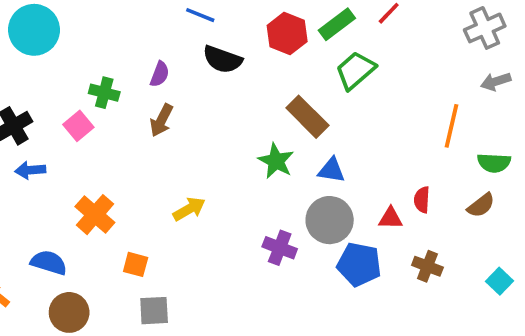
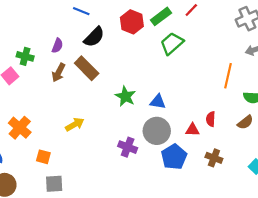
black semicircle: (222, 59) -> (94, 37), turned -65
brown rectangle: (307, 117) -> (87, 68), moved
blue pentagon: (359, 264) -> (174, 157), turned 30

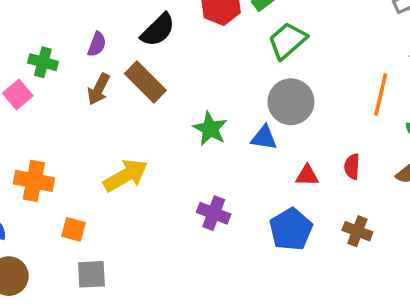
yellow arrow: (75, 124) -> (126, 175), size x1.4
orange cross: (20, 128) -> (34, 181), turned -30
red triangle: (192, 130) -> (307, 175), moved
gray circle: (157, 131) -> (291, 102), moved

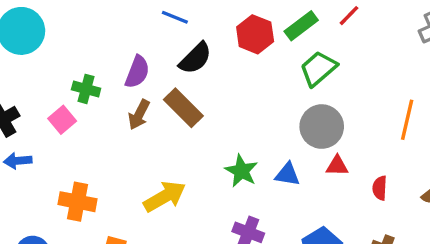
purple semicircle: (97, 44) -> (137, 72), size x1.4
green star: (210, 129) -> (241, 171), moved
blue triangle: (264, 138) -> (288, 174), moved
red triangle: (307, 175) -> (337, 166), moved

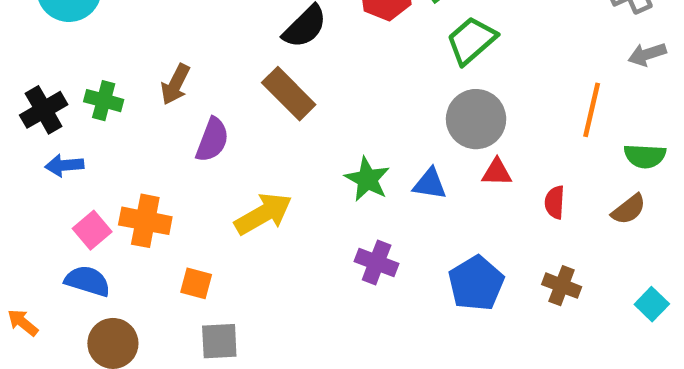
purple semicircle: (137, 72) -> (212, 140), moved
green cross: (86, 89) -> (104, 101), moved
brown arrow: (139, 115) -> (175, 84), moved
pink square: (62, 120) -> (92, 230), moved

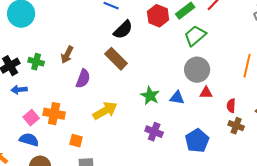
brown cross: (562, 286) -> (236, 126), moved

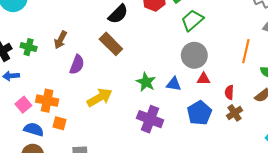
brown cross: (236, 126) -> (234, 113), turned 35
purple cross: (154, 132) -> (150, 119), size x1.4
blue semicircle: (29, 140) -> (34, 129), moved
orange square: (76, 141) -> (59, 123), moved
blue pentagon: (197, 141) -> (199, 113), moved

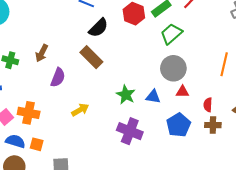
yellow arrow: (100, 97) -> (80, 110), size x0.7
brown cross: (234, 113) -> (213, 125), turned 35
orange square: (59, 123) -> (37, 144), moved

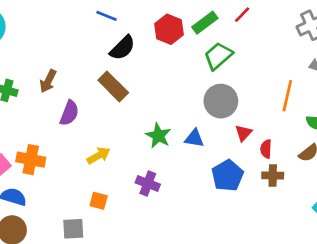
red triangle: (183, 92) -> (243, 133), moved, turned -48
purple cross: (130, 131) -> (148, 183), moved, size x0.7
orange square: (37, 144) -> (99, 201), moved

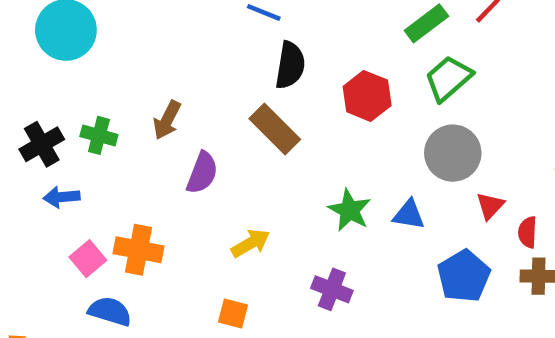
red hexagon: (169, 29) -> (367, 96), moved
black semicircle: (122, 48) -> (290, 65), turned -36
orange square: (99, 201) -> (233, 314), moved

